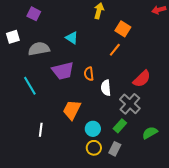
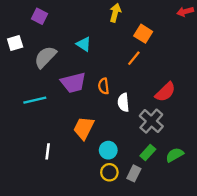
gray semicircle: (39, 49) -> (45, 57), turned -35
cyan line: (30, 86) -> (35, 100), turned -72
green rectangle: (120, 126) -> (148, 152), moved

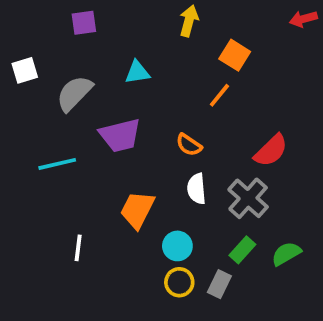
purple square: (39, 16) -> (84, 23), moved, turned -35
cyan triangle: (84, 44) -> (137, 72), turned -42
orange semicircle: (104, 86) -> (189, 145), moved, turned -49
white semicircle: (123, 102) -> (196, 189), moved

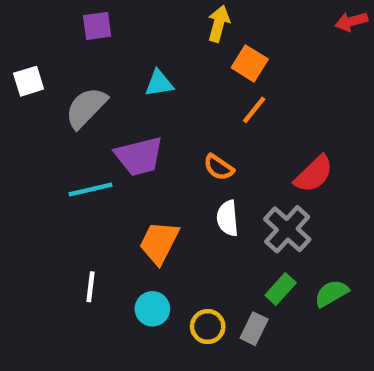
orange square: (235, 55) -> (250, 63), moved
cyan line: (57, 164) -> (90, 189), moved
cyan circle: (177, 246) -> (152, 309), moved

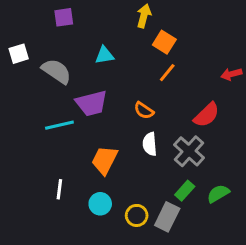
red arrow: (351, 21) -> (231, 74), moved
gray semicircle: (86, 108) -> (56, 71), turned 80
gray rectangle: (254, 329) -> (167, 217), size x1.4

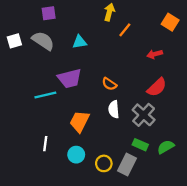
orange square: (164, 42) -> (170, 22), moved
gray semicircle: (56, 71) -> (43, 41), moved
orange line: (167, 73) -> (125, 30), moved
red arrow: (231, 74) -> (155, 54), moved
green rectangle: (185, 191) -> (140, 145), turned 72

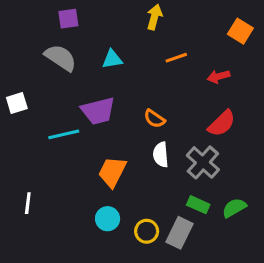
orange line: (125, 30) -> (176, 58), moved, turned 32
white square: (14, 41) -> (17, 103), moved
white line: (45, 144) -> (28, 203), moved

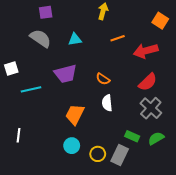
red arrow: (219, 76) -> (146, 51), size x1.6
cyan line: (64, 134) -> (31, 89), moved
gray cross: (203, 162) -> (151, 108), moved

